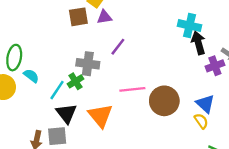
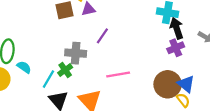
purple cross: (215, 66) -> (176, 48), moved
brown circle: (164, 101) -> (168, 84), moved

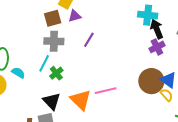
gray cross: (76, 53) -> (54, 41), moved
pink line: (118, 75) -> (106, 91), moved
cyan line: (48, 79) -> (44, 63), moved

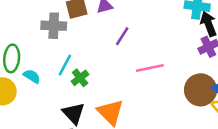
gray cross: (54, 41) -> (54, 26), moved
pink line: (106, 91) -> (150, 68), moved

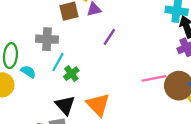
gray cross: (54, 26) -> (47, 39), moved
pink line: (150, 68) -> (154, 78), moved

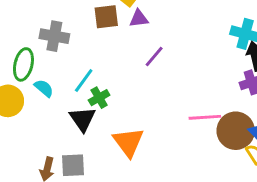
gray cross: (47, 39) -> (54, 36), moved
black triangle: (65, 105) -> (83, 119), moved

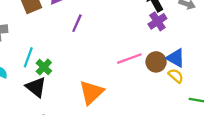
brown circle: (236, 131) -> (156, 62), size x0.7
orange triangle: (128, 142) -> (91, 92), moved, turned 40

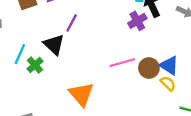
purple cross: (157, 21) -> (137, 21), moved
black triangle: (36, 87) -> (54, 45), moved
orange triangle: (91, 92) -> (81, 94), turned -32

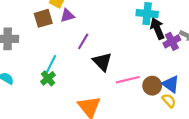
purple cross: (137, 21) -> (172, 41), moved
black triangle: (54, 45) -> (102, 62), moved
cyan line: (20, 54) -> (51, 64), moved

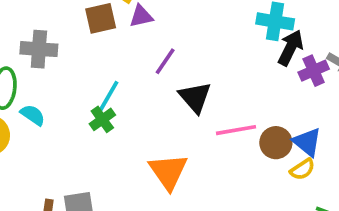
black arrow: (157, 29) -> (291, 48), turned 45
yellow semicircle: (169, 101) -> (302, 169), turned 96

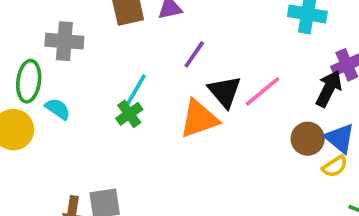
black arrow: (291, 48) -> (329, 89), moved
pink line: (236, 130) -> (263, 91), moved, turned -30
orange triangle: (168, 172) -> (199, 119), moved, turned 45

